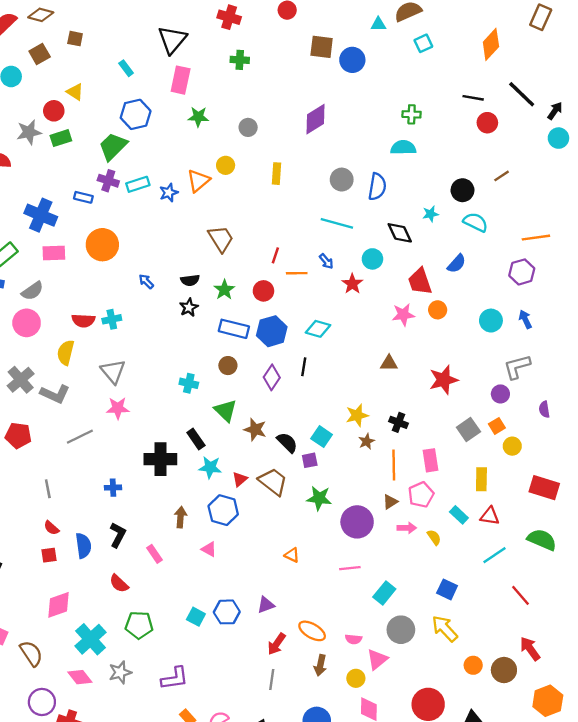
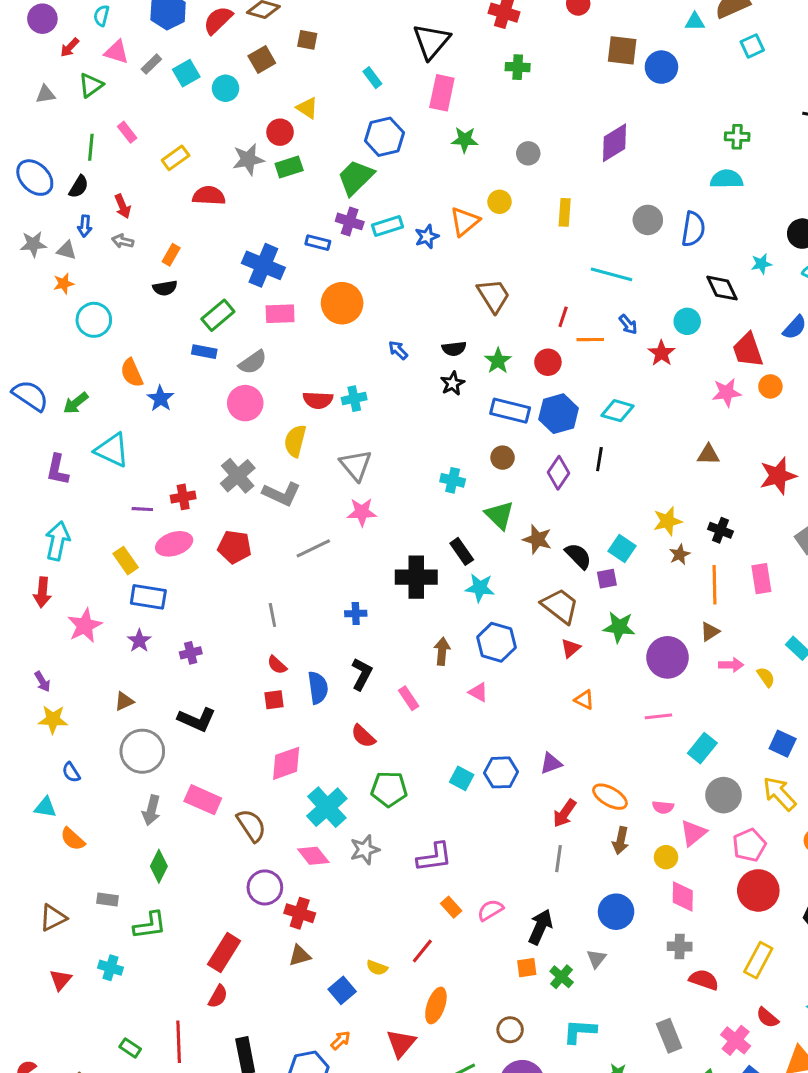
cyan line: (337, 223) -> (611, 274), moved
red triangle: (240, 479) -> (571, 648), moved
pink pentagon: (421, 495) -> (749, 845), moved

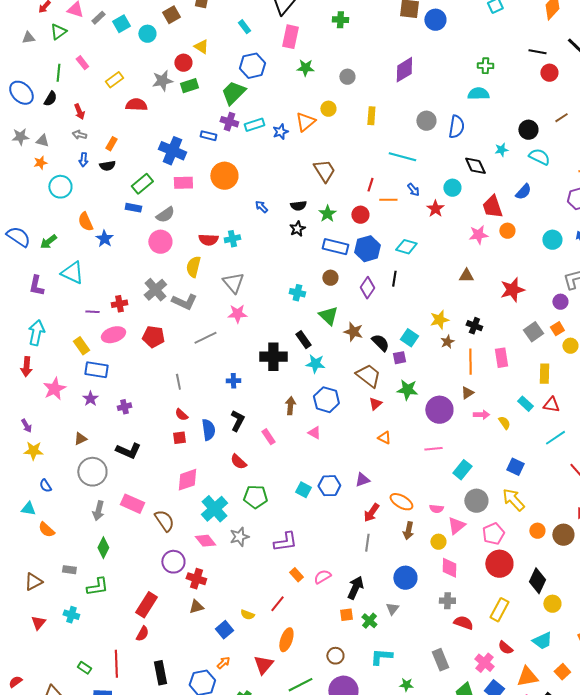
blue arrow: (85, 226) -> (83, 160), moved

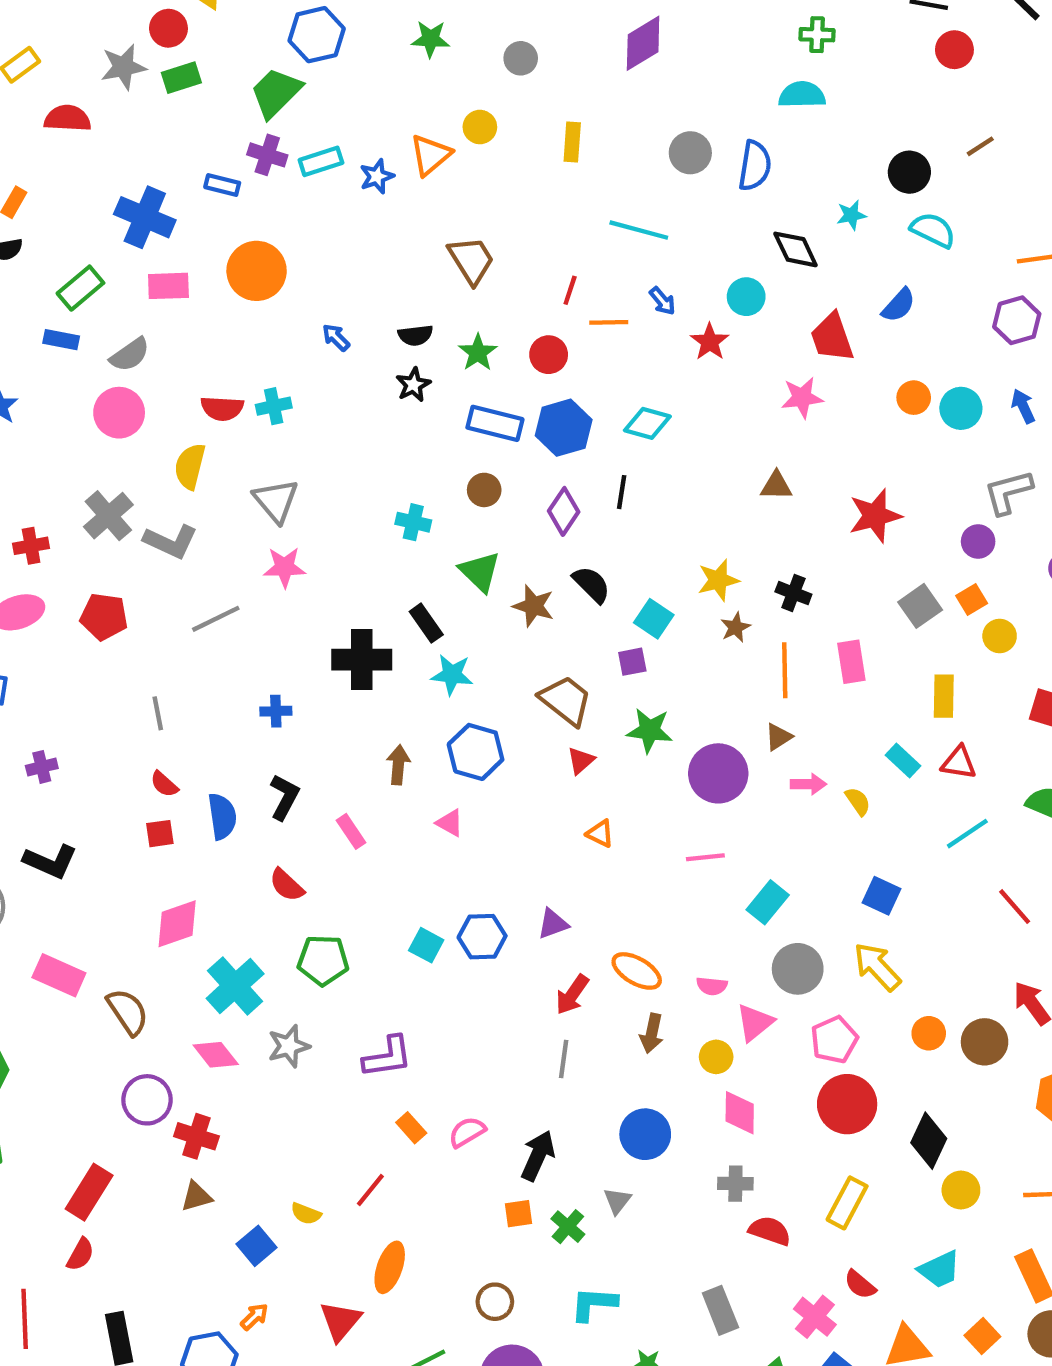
orange circle: (507, 231) -> (914, 398), moved
black semicircle: (380, 343) -> (592, 584), moved

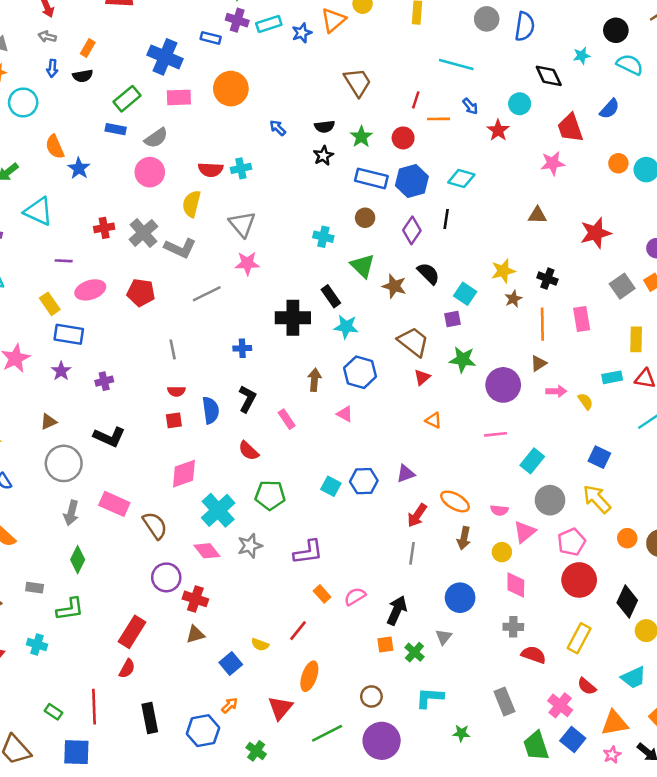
red cross: (31, 546) -> (104, 228), moved
cyan rectangle: (903, 761) -> (612, 377), turned -54
red semicircle: (164, 784) -> (176, 391), turned -42

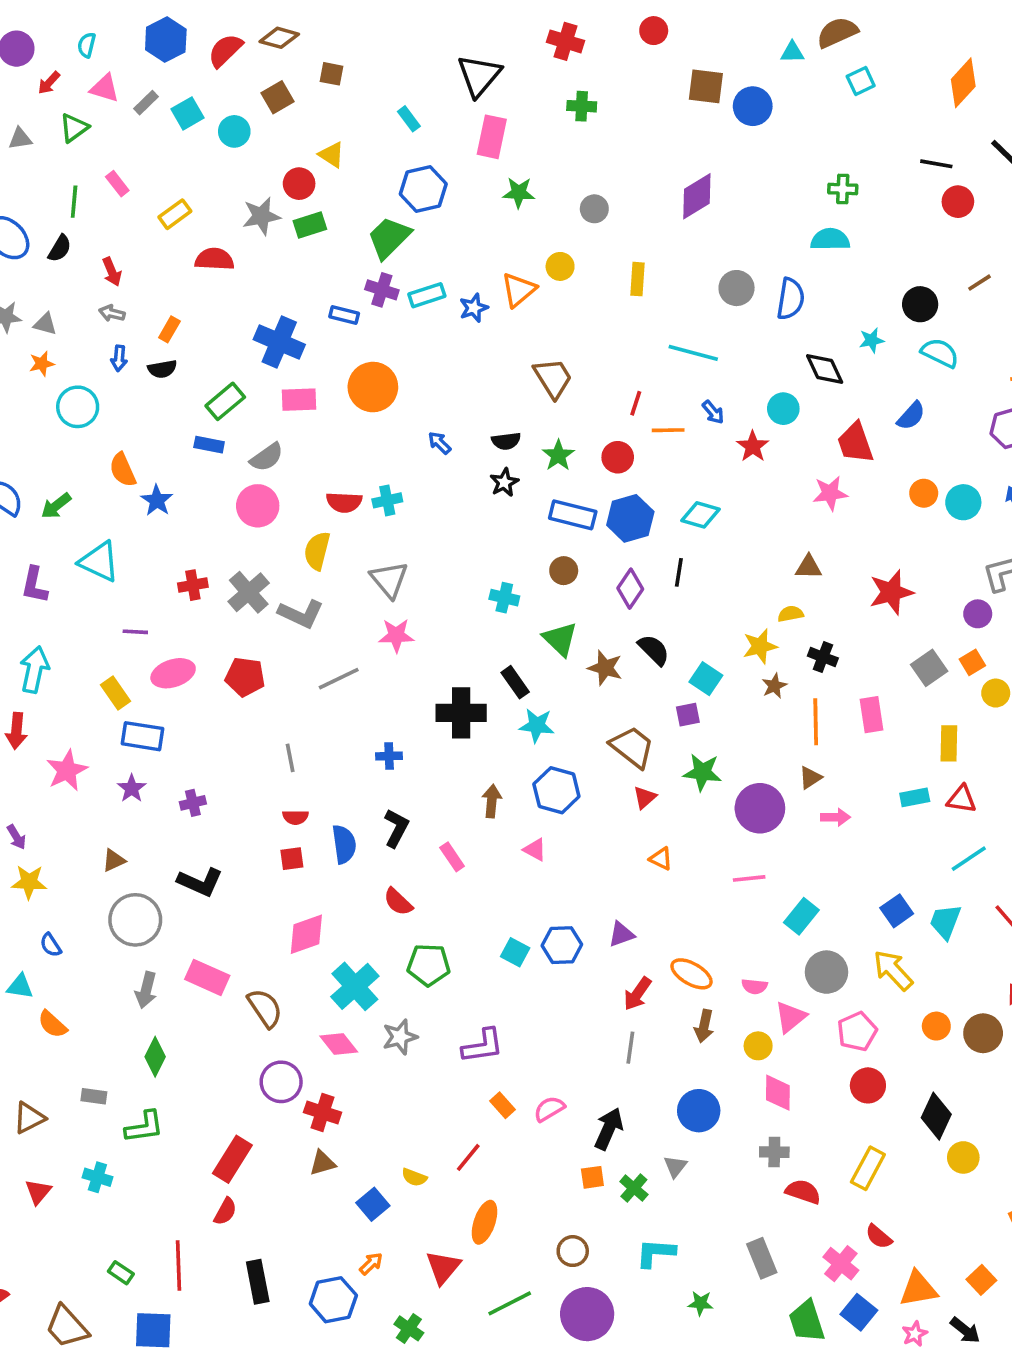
yellow semicircle: (585, 401) -> (791, 614), moved, turned -66
blue square: (599, 457) -> (897, 911), turned 30
red circle: (579, 580) -> (868, 1085), size x0.7
cyan trapezoid: (634, 677) -> (945, 922), moved, turned 136

